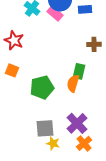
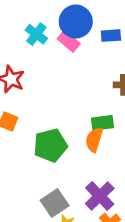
green rectangle: (79, 71) -> (102, 123), turned 70
gray square: (45, 128) -> (55, 203), turned -30

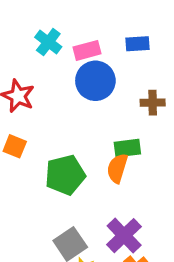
blue circle: (76, 21) -> (95, 81), moved
pink rectangle: (69, 41) -> (87, 50), turned -55

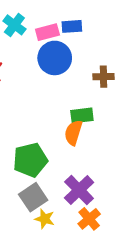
blue rectangle: (137, 44) -> (72, 26), moved
green pentagon: (65, 175) -> (30, 160), moved

